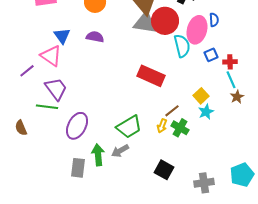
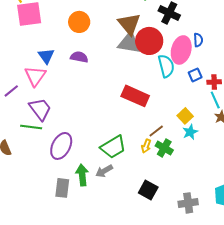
pink triangle: (51, 56) -> (35, 76), turned 30

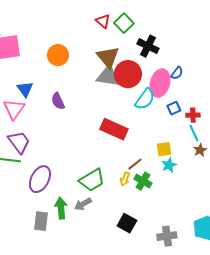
blue semicircle: (198, 40) -> (177, 73), turned 40
purple semicircle: (79, 57) -> (58, 101), moved, turned -126
cyan semicircle: (166, 66) -> (145, 99), turned 50
yellow square: (185, 116) -> (164, 149), turned 35

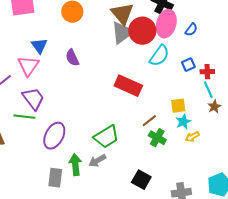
gray triangle: (108, 76) -> (122, 33), turned -45
pink ellipse: (160, 83) -> (166, 24), moved
yellow arrow: (125, 179) -> (192, 137), moved, turned 40

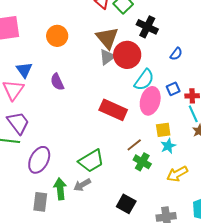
pink ellipse: (166, 24) -> (150, 101), moved
gray triangle: (122, 33) -> (107, 57), size x0.7
yellow arrow: (192, 137) -> (177, 174), moved, size x1.5

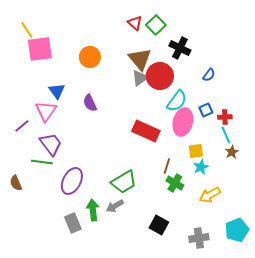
brown line: (134, 145) -> (167, 166), turned -35
gray rectangle: (40, 202) -> (73, 223), turned -30

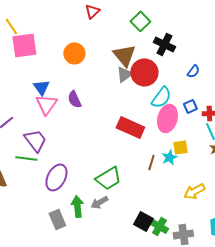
red triangle: (135, 23) -> (92, 11), moved, turned 35
pink triangle: (46, 111) -> (46, 104), moved
cyan star: (201, 167) -> (169, 157), moved
green cross: (175, 183) -> (159, 226), moved

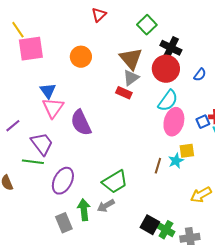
red circle: (144, 72) -> (166, 69), moved
purple semicircle: (74, 99) -> (81, 123), moved, size x1.5
blue square: (190, 106) -> (203, 122), moved
red rectangle: (130, 127) -> (124, 93), moved, size x0.6

